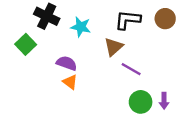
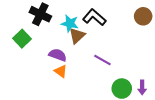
black L-shape: (128, 20) -> (94, 17), moved, turned 35
brown triangle: (114, 47) -> (77, 36), moved
purple line: (131, 69) -> (102, 60), moved

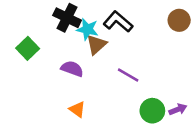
black cross: (40, 14) -> (67, 18), moved
orange triangle: (61, 71) -> (77, 109), moved
purple arrow: (142, 88) -> (178, 109), turned -112

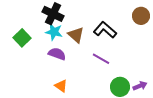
black L-shape: (118, 22) -> (105, 30), moved
cyan star: (87, 29) -> (54, 32), moved
brown triangle: (96, 45) -> (76, 35), turned -36

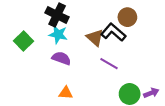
brown circle: (141, 16) -> (127, 17), moved
brown triangle: (76, 35) -> (95, 38), moved
orange triangle: (61, 86) -> (66, 93), turned -32

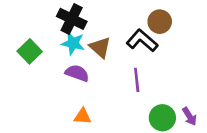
brown triangle: (95, 38) -> (100, 47), moved
purple line: (109, 64) -> (137, 80), turned 54
purple arrow: (151, 93) -> (189, 116), turned 80

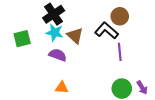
black cross: (72, 19) -> (54, 14), turned 30
green square: (30, 51) -> (22, 39), turned 30
purple line: (137, 80) -> (120, 52), moved

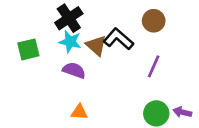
black L-shape: (107, 31) -> (118, 39), moved
purple line: (120, 52) -> (154, 66), turned 30
purple arrow: (142, 88) -> (182, 112), turned 136

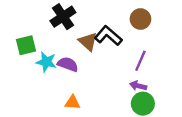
cyan star: (70, 42) -> (46, 62), moved
purple arrow: (182, 112) -> (138, 86), moved

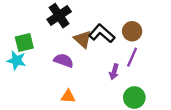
brown circle: (140, 19) -> (132, 31), moved
cyan star: (46, 62) -> (16, 60), moved
purple arrow: (138, 86) -> (114, 72), moved, turned -88

